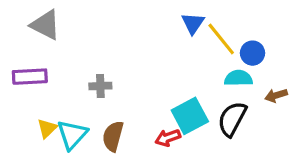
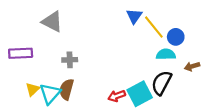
gray triangle: (45, 25) -> (52, 22), moved
cyan square: (190, 116) -> (140, 94), moved
brown semicircle: (113, 136) -> (66, 89), moved

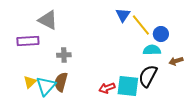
purple rectangle: (21, 53) -> (28, 41), moved
cyan square: (140, 94) -> (128, 86), turned 35

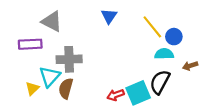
blue triangle: (123, 15) -> (109, 16), moved
gray cross: (64, 55) -> (69, 59), size x1.6
cyan triangle: (46, 86) -> (50, 77), moved
cyan square: (128, 86) -> (138, 93), turned -30

